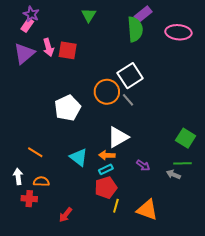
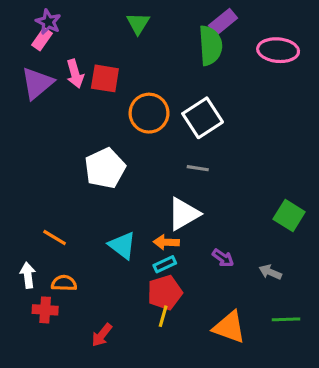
orange circle: (107, 92) -> (149, 113), moved
gray line: (128, 100) -> (198, 168), moved, turned -40
green line: (182, 163) -> (286, 319), moved
yellow line: (116, 206) -> (163, 316), moved

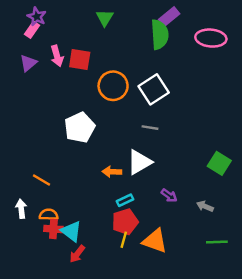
purple triangle: (37, 83) -> (28, 63), size x0.7
orange arrow: (166, 242) -> (112, 172), moved
cyan triangle: (122, 245) -> (71, 231), moved
red cross: (45, 310) -> (53, 229), moved
orange triangle: (229, 327) -> (155, 241), moved

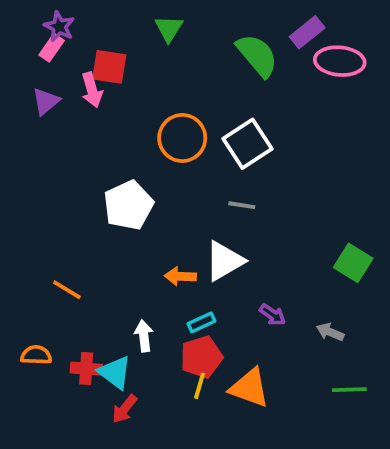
purple rectangle: (169, 17) -> (307, 32), moved
green semicircle: (160, 34) -> (257, 55), turned -36
red square: (80, 60) -> (109, 67), moved
white arrow: (21, 209) -> (144, 336), moved
orange semicircle: (49, 215) -> (36, 355), moved

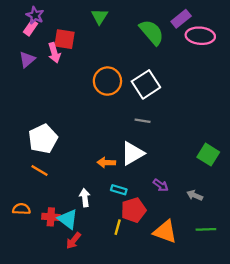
white pentagon: (128, 205) -> (43, 139), moved
cyan rectangle: (201, 322) -> (119, 190), turned 42
red pentagon: (201, 357) -> (134, 210), moved
orange triangle: (249, 388) -> (165, 232), moved

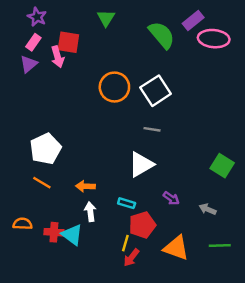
pink rectangle: (30, 28) -> (33, 42), moved
orange arrow: (106, 163) -> (85, 186), moved
red arrow: (73, 241) -> (131, 258), moved

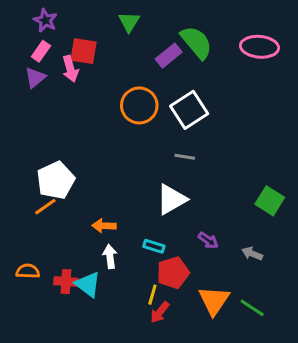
purple rectangle: (193, 20) -> (169, 56), moved
orange line: (42, 183) -> (45, 207), moved, turned -66
green line: (220, 246) -> (252, 308), moved, turned 35
orange triangle: (176, 248) -> (214, 301), turned 44

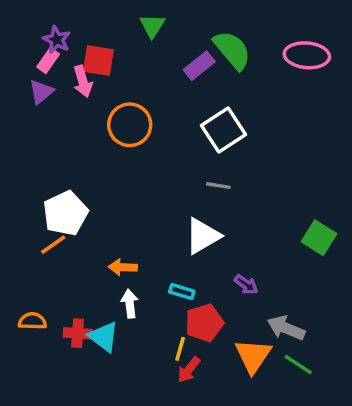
purple star: (45, 20) -> (57, 40), moved
orange circle: (139, 105) -> (130, 125), moved
gray arrow: (252, 254) -> (286, 328), moved, size x1.5

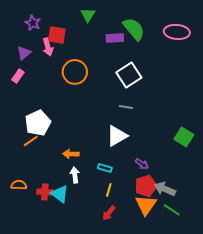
pink rectangle: (48, 61) -> (18, 76), moved
purple rectangle: (199, 66) -> (115, 38), turned 36
red pentagon: (204, 323) -> (146, 186), moved
yellow line: (180, 349) -> (109, 190), moved

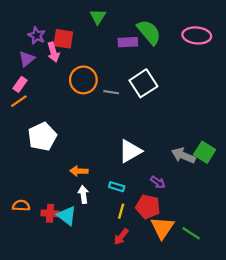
purple star: (33, 23) -> (37, 35), moved
gray line: (126, 107) -> (111, 92), moved
orange line: (31, 141) -> (19, 101), moved
red pentagon: (146, 186) -> (148, 207), moved, turned 30
gray arrow: (165, 189) -> (183, 156), moved

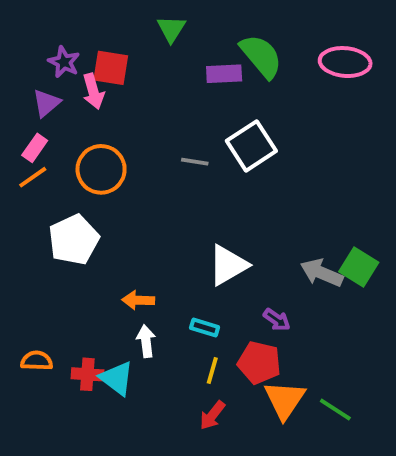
orange circle: (83, 80) -> (101, 169), moved

